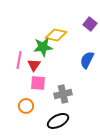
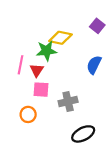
black ellipse: (58, 121) -> (83, 134), moved

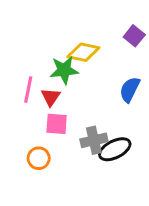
black ellipse: (83, 134) -> (115, 149), moved

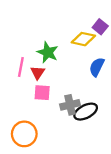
yellow diamond: (83, 52) -> (83, 39), moved
green star: (64, 70) -> (48, 52), turned 30
orange circle: (39, 158) -> (24, 134), moved, size x1.5

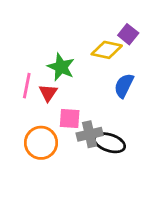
pink square: (42, 93) -> (70, 118), moved
black ellipse: (86, 112) -> (110, 143), turned 45
orange circle: (24, 134) -> (41, 143), moved

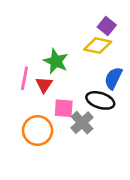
purple square: (128, 34) -> (107, 26), moved
gray cross: (90, 134) -> (82, 123), turned -30
black ellipse: (110, 143) -> (100, 100), moved

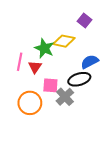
yellow diamond: (98, 46) -> (64, 41), moved
blue semicircle: (113, 78) -> (90, 62), turned 36
black ellipse: (100, 100) -> (79, 79), turned -35

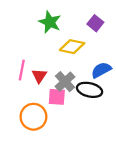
green star: (44, 48) -> (50, 22), moved
black ellipse: (79, 79) -> (90, 90), turned 30
gray cross: (65, 97) -> (65, 82), moved

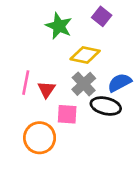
purple square: (95, 23) -> (102, 16), moved
gray cross: (65, 82) -> (84, 84), moved

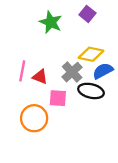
yellow diamond: (85, 55) -> (91, 54), moved
red triangle: (46, 89) -> (40, 77), turned -42

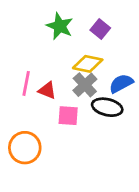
purple square: (87, 14) -> (100, 29), moved
yellow diamond: (91, 54) -> (88, 64), moved
orange circle: (34, 118) -> (25, 148), moved

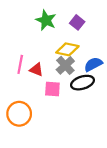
black ellipse: (107, 107) -> (83, 83), turned -30

